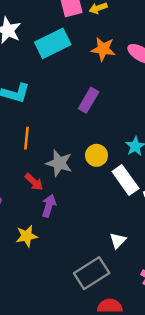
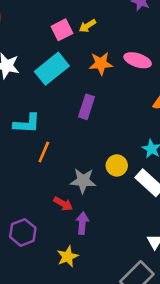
purple rectangle: (89, 100) -> (86, 107), moved
orange line: (26, 138) -> (44, 152), moved, turned 30

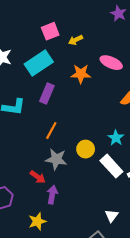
yellow arrow: (87, 26) -> (76, 40), moved
orange star: (101, 64) -> (81, 74), moved
purple rectangle: (86, 107) -> (47, 94), moved
orange line: (44, 152) -> (51, 131), moved

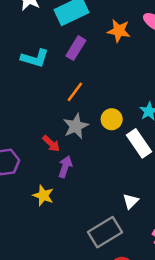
gray star: (56, 159) -> (76, 126), turned 30
yellow star: (37, 221) -> (43, 195), turned 30

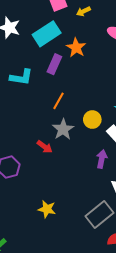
orange star: (119, 31) -> (76, 48), moved, turned 30
purple arrow: (65, 167) -> (102, 159), moved
yellow star: (43, 195) -> (47, 209), moved

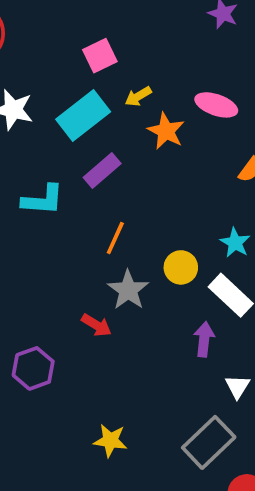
yellow arrow: (83, 11) -> (138, 96), moved
orange star: (76, 48) -> (166, 131), moved
purple rectangle: (54, 64) -> (102, 171), turned 30

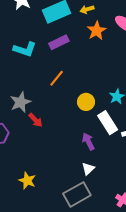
gray star: (128, 290) -> (21, 102), moved
purple arrow: (204, 339) -> (88, 141), turned -48
white triangle: (238, 387) -> (88, 169), moved

